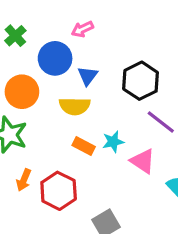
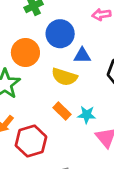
pink arrow: (82, 29) -> (101, 15), moved
blue triangle: (88, 76) -> (82, 56), turned 36

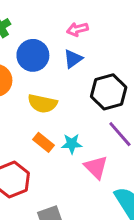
blue triangle: (82, 56) -> (73, 59), moved, turned -30

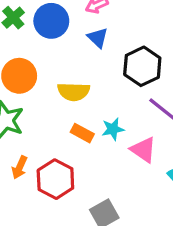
blue circle: (33, 55) -> (51, 21), moved
blue triangle: (73, 59) -> (98, 38), turned -30

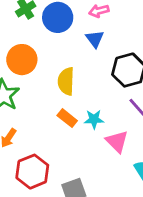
yellow semicircle: (74, 92) -> (66, 81), turned 80
red hexagon: (55, 179) -> (32, 172), moved

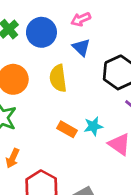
yellow semicircle: (66, 81) -> (58, 78), moved

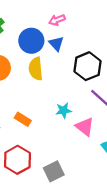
blue circle: (41, 32) -> (31, 41), moved
orange rectangle: (67, 129) -> (23, 119), moved

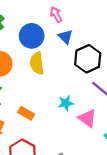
pink arrow: (57, 20) -> (56, 15), turned 84
blue triangle: (56, 44) -> (65, 37), moved

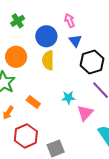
pink triangle: (87, 118) -> (85, 113), turned 30

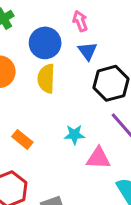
pink triangle: (85, 113) -> (98, 158), turned 48

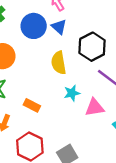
blue triangle: (88, 51) -> (59, 27), moved
yellow semicircle: (46, 79) -> (59, 63), moved

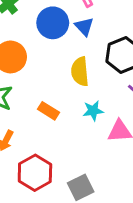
orange rectangle: (32, 105) -> (48, 111), moved

